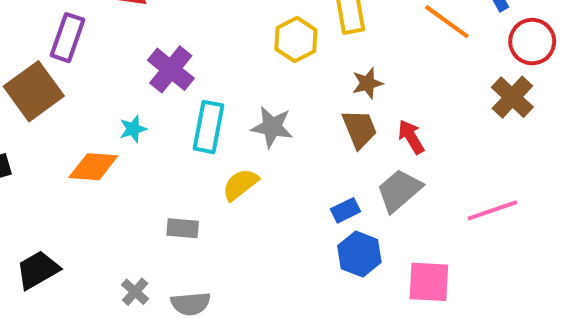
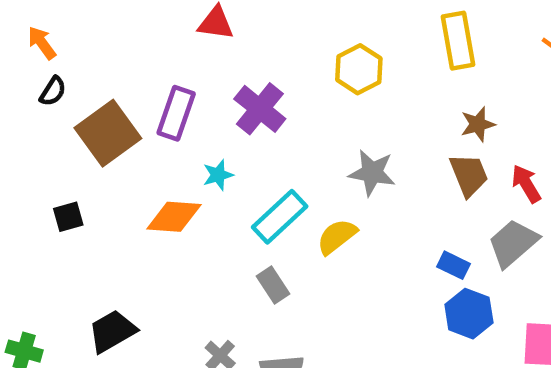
purple rectangle: (68, 38) -> (176, 113), moved
yellow hexagon: (296, 40) -> (359, 69), moved
cyan rectangle: (209, 127) -> (280, 217), moved, turned 36
blue rectangle: (346, 210) -> (454, 265), turned 52
gray rectangle: (183, 228) -> (273, 285), turned 52

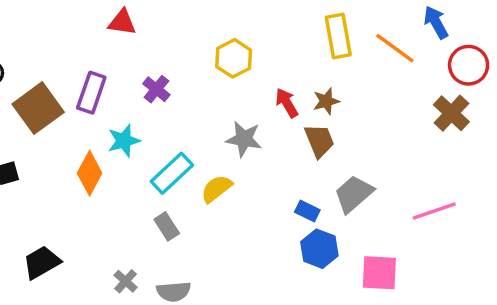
yellow rectangle: (458, 41) -> (338, 36), moved
purple cross: (260, 109) -> (156, 89), size x0.7
cyan star: (218, 175) -> (124, 141), size x1.4
red arrow: (526, 184) -> (287, 103), moved
orange diamond: (174, 217) -> (90, 173), turned -66

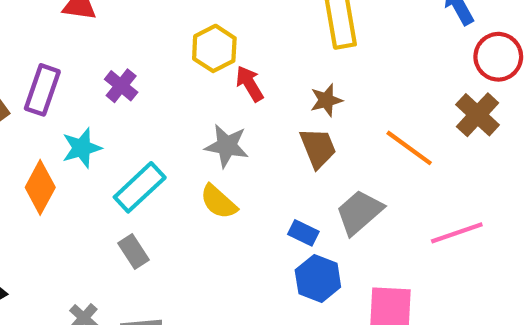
orange line: (395, 48) -> (409, 148), moved
red arrow: (287, 103) -> (250, 84), moved
yellow semicircle: (216, 189) -> (218, 202), moved, turned -100

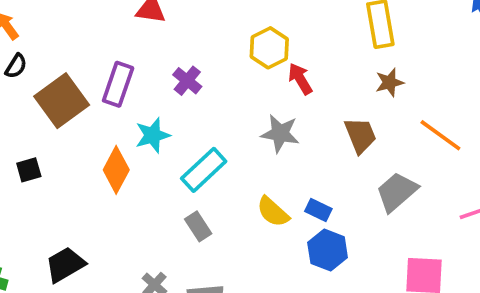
brown star: (326, 100) -> (389, 82), moved
yellow semicircle: (218, 202) -> (273, 212), moved
blue rectangle: (303, 233) -> (318, 210), moved
blue hexagon: (318, 278) -> (328, 250), moved

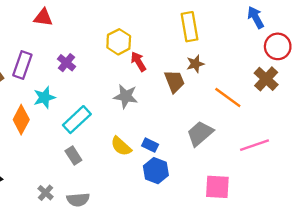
brown trapezoid: (360, 135) -> (174, 81), moved

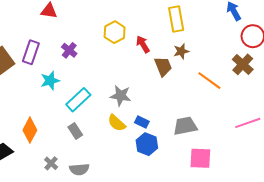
red arrow: (138, 62) -> (143, 44), moved
gray star: (126, 96) -> (121, 96), moved
orange diamond: (21, 120) -> (30, 130), moved
gray trapezoid: (200, 133) -> (185, 126), moved, turned 30
pink line: (254, 145) -> (248, 123), moved

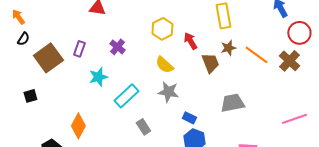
purple rectangle: (31, 52) -> (79, 49), size x0.7
orange line: (209, 81) -> (256, 55), moved
yellow semicircle: (117, 123) -> (164, 65), moved
gray trapezoid: (185, 126) -> (232, 103), moved
gray rectangle: (75, 131) -> (143, 127), moved

